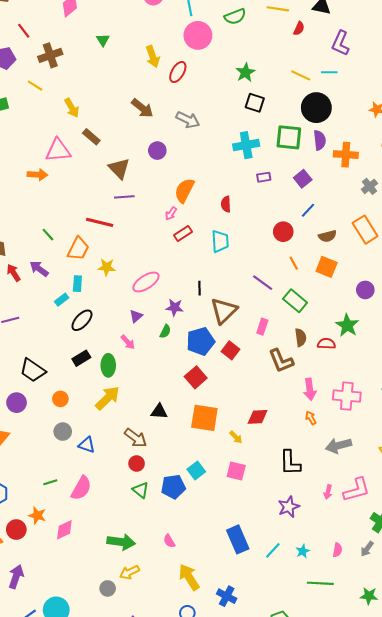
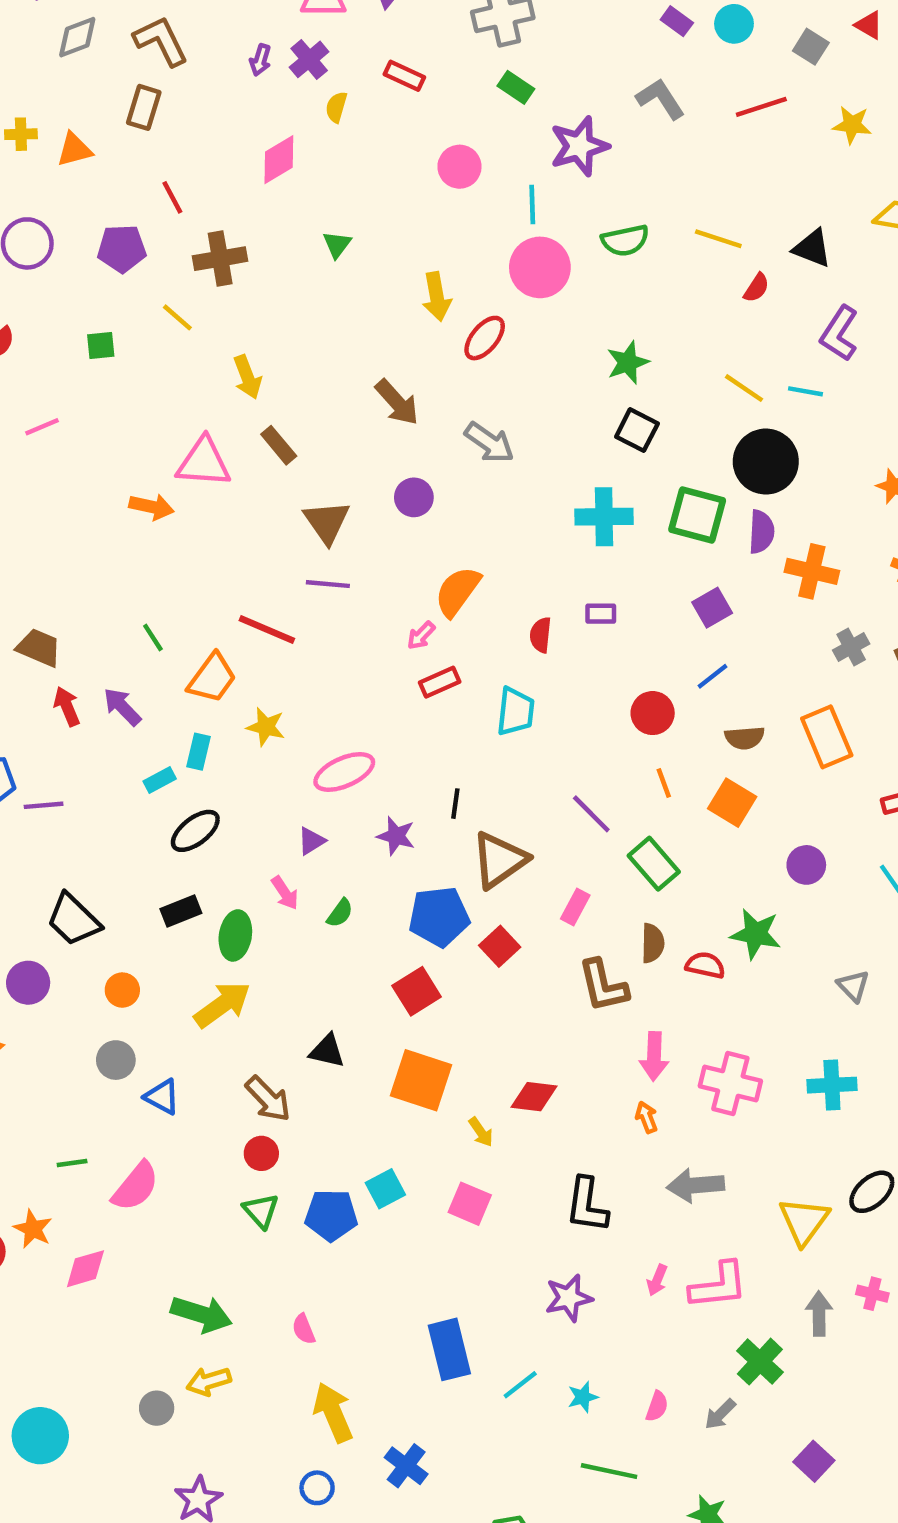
purple rectangle: (264, 177) -> (601, 614), moved
green star: (347, 325) -> (756, 934), turned -30
green semicircle: (165, 331) -> (340, 913), moved

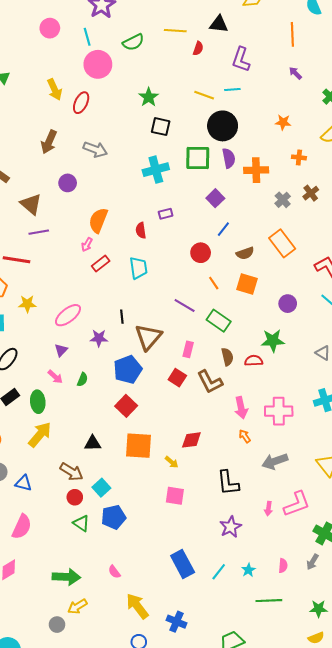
brown arrow: (397, 402) -> (49, 142), turned 80
red square: (500, 946) -> (177, 378), moved
cyan square: (385, 1189) -> (101, 488), moved

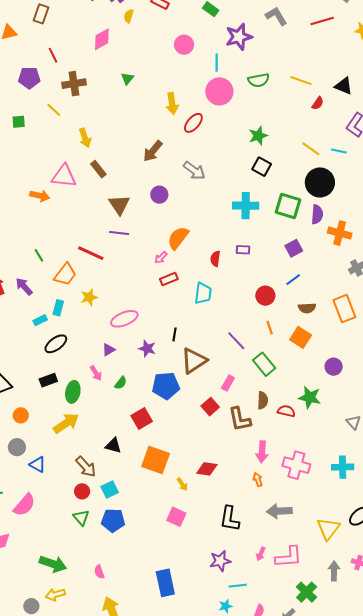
yellow star: (27, 304) -> (89, 297), turned -30
red square: (126, 406) -> (142, 418), moved
cyan line: (219, 572) -> (238, 586), moved, turned 30

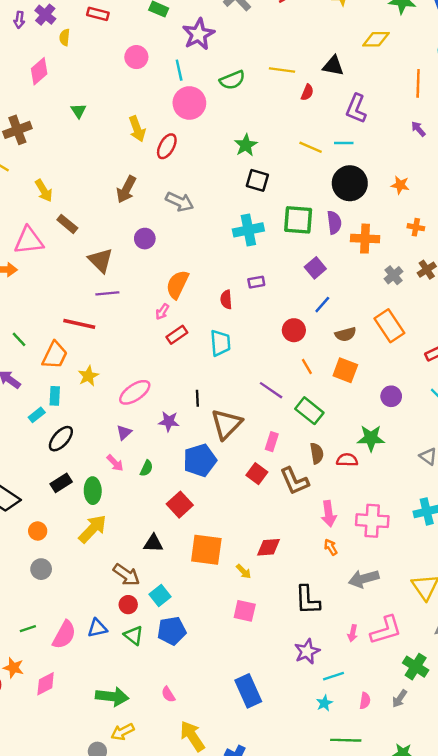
black circle: (320, 182) -> (350, 183), moved
blue triangle: (38, 464) -> (97, 628), moved, turned -30

